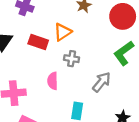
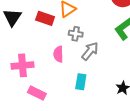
gray arrow: (102, 82) -> (90, 51), moved

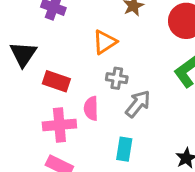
red rectangle: (45, 18) -> (56, 81), moved
pink cross: (23, 65) -> (59, 125), moved

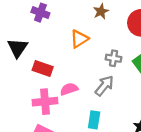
gray cross: (117, 78) -> (114, 58), moved
pink semicircle: (91, 108) -> (69, 89), turned 72

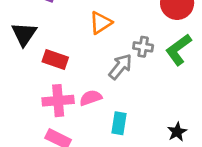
gray arrow: (104, 86) -> (120, 67), moved
pink semicircle: (69, 89) -> (91, 98), moved

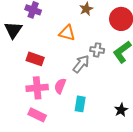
orange triangle: (101, 23) -> (67, 33), turned 48
black triangle: (24, 34) -> (13, 30), moved
pink semicircle: (91, 98) -> (60, 86), turned -49

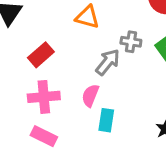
red rectangle: (35, 59) -> (41, 55), turned -60
pink semicircle: (60, 86) -> (90, 95), moved

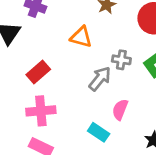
pink semicircle: (90, 95) -> (120, 110), moved
cyan rectangle: (106, 120) -> (99, 132), turned -65

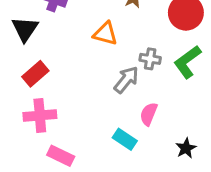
red rectangle: (38, 72) -> (35, 74), moved
pink cross: (41, 111) -> (40, 115), moved

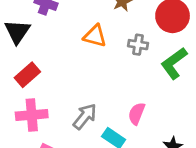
gray cross: (150, 59) -> (138, 45), moved
gray arrow: (126, 80) -> (85, 116), moved

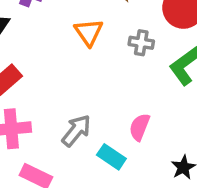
orange triangle: (95, 36) -> (89, 32), turned 40

